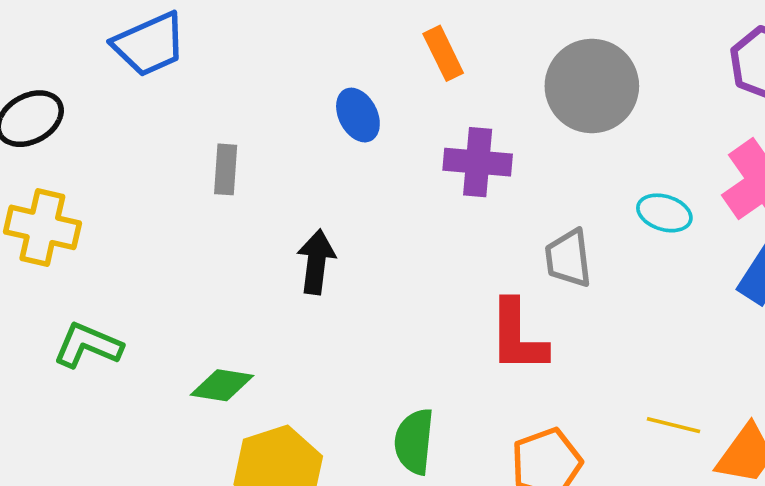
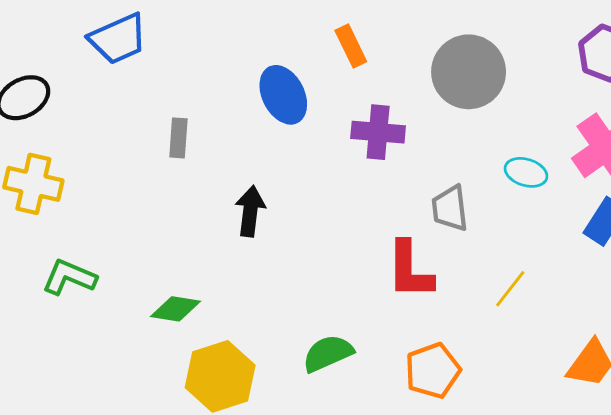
blue ellipse: (358, 115) -> (283, 95), size x1.4
yellow line: (673, 425) -> (510, 289), moved, turned -66
green semicircle: (414, 441) -> (328, 353), turned 60

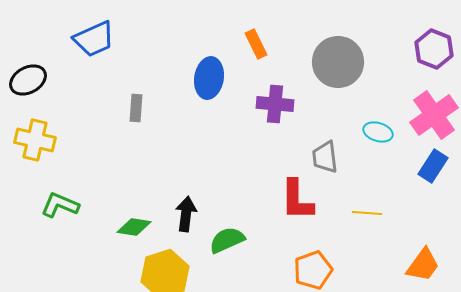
blue ellipse: (283, 95) -> (209, 78), turned 36
black arrow: (250, 211) -> (186, 214), moved
yellow line: (510, 289) -> (367, 213), turned 56
green semicircle: (328, 353) -> (227, 240), moved

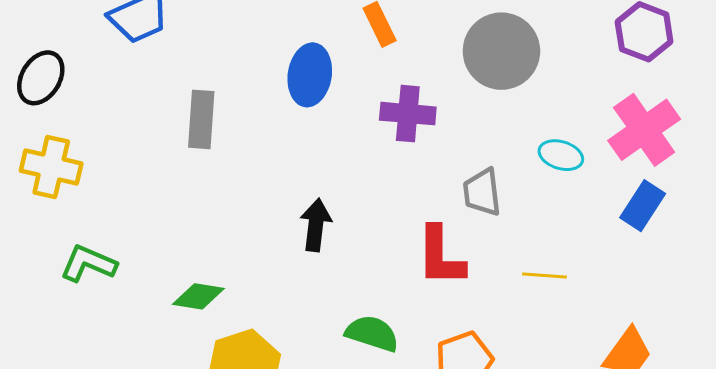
black ellipse: (28, 80) -> (41, 78), turned -30
gray rectangle: (136, 108) -> (201, 119), size x1.4
black arrow: (186, 214) -> (316, 225), moved
green semicircle: (227, 240) -> (372, 333), moved, turned 42

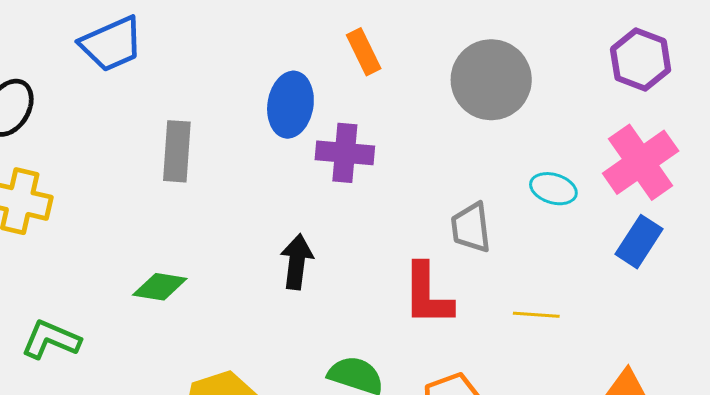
purple cross: (408, 114) -> (345, 153), moved
green L-shape: (88, 264) -> (51, 340), moved
green diamond: (198, 296) -> (160, 287), moved

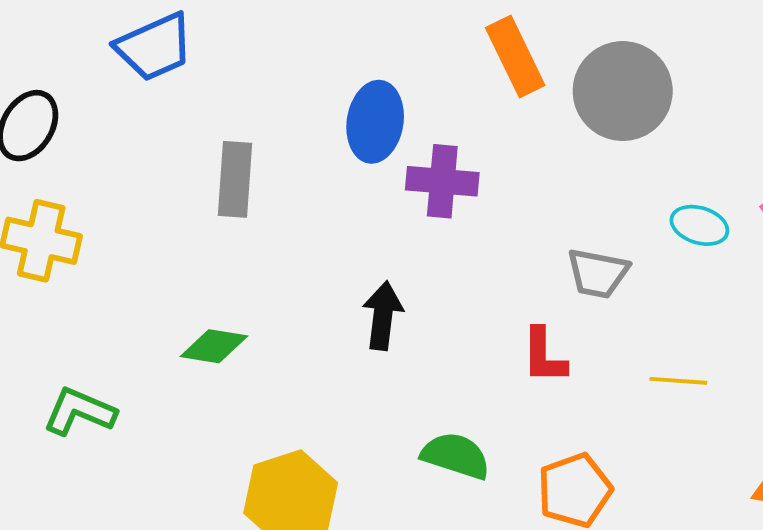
orange rectangle: (364, 52) -> (515, 56), moved, size x1.4
gray trapezoid: (471, 228) -> (598, 273), turned -72
red L-shape: (427, 294) -> (544, 356), size x0.7

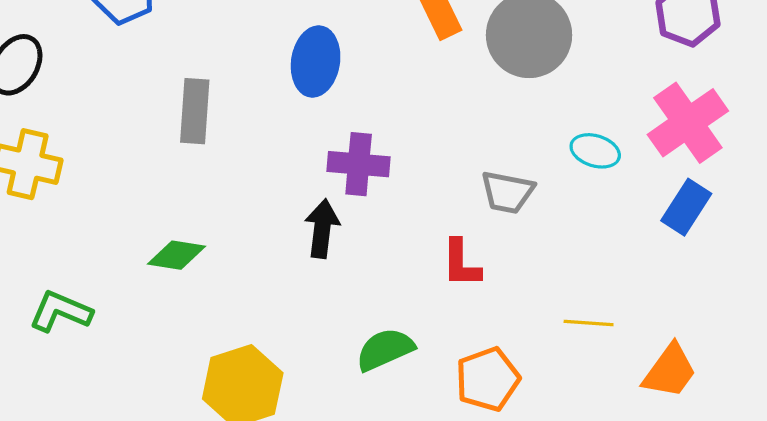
purple cross: (442, 181) -> (359, 164), moved
yellow line: (678, 381) -> (589, 323), moved
green semicircle: (456, 456) -> (385, 349), turned -42

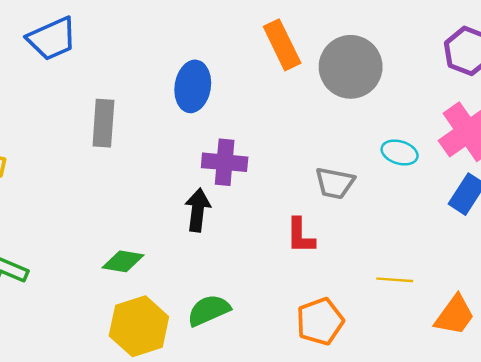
green diamond: (177, 255) -> (123, 261), moved
green semicircle: (385, 349) -> (209, 310), moved

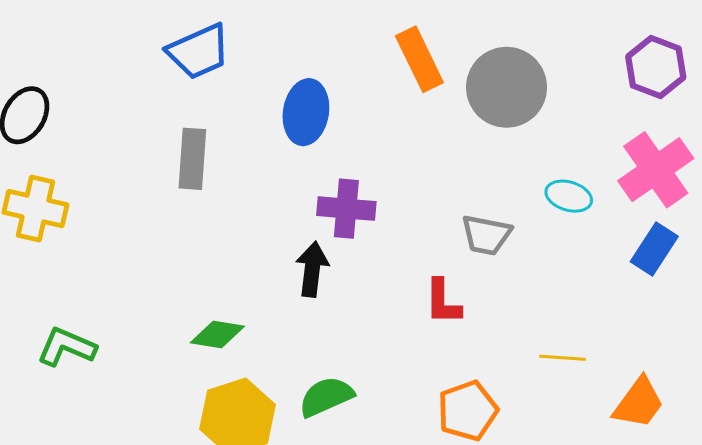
blue trapezoid: (52, 39) -> (199, 52), moved

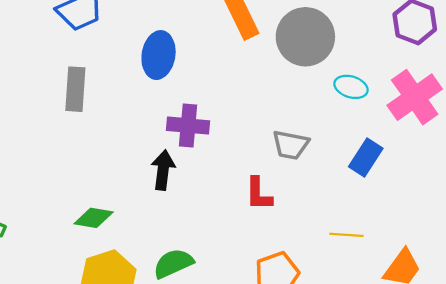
cyan ellipse: (569, 196) -> (351, 87), moved
blue rectangle: (654, 249) -> (366, 157), moved

